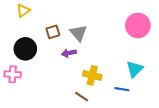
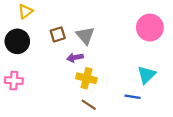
black circle: (25, 49) -> (17, 41), moved
yellow cross: (92, 75) -> (86, 78), moved

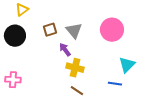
pink circle: (150, 28) -> (112, 30), moved
purple arrow: (75, 57) -> (65, 50), turned 64
pink cross: (14, 81) -> (13, 80), moved

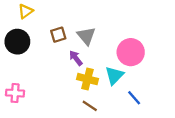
pink circle: (112, 30) -> (131, 52), moved
cyan triangle: (127, 65) -> (114, 76), moved
blue line: (115, 84) -> (134, 98), turned 40

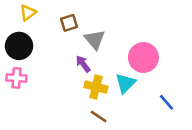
brown square: (58, 35) -> (69, 23), moved
pink cross: (15, 93) -> (16, 78), moved
blue line: (134, 98) -> (167, 102), moved

